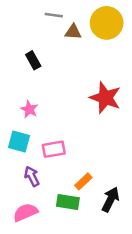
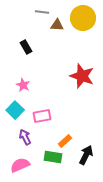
cyan square: (19, 141) -> (15, 110), turned 30

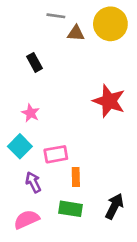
orange rectangle: (65, 141) -> (76, 177), moved, turned -48

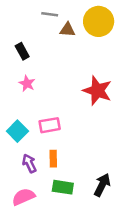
black rectangle: (35, 62) -> (22, 51), moved
pink star: (31, 113) -> (27, 83), moved
pink rectangle: (56, 154) -> (50, 125), moved
orange rectangle: (76, 177) -> (53, 159), moved

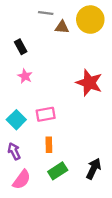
purple arrow: (29, 163) -> (14, 151), moved
green rectangle: (63, 187) -> (58, 171), turned -42
pink semicircle: (23, 197) -> (22, 180), turned 150

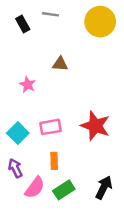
brown triangle: (62, 27) -> (60, 64), moved
black rectangle: (21, 47) -> (23, 24), moved
red star: (89, 83) -> (95, 126), moved
pink semicircle: (22, 180) -> (35, 187), moved

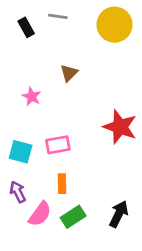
brown triangle: (60, 64) -> (69, 73), turned -49
red star: (95, 126) -> (120, 127), moved
cyan square: (18, 133) -> (21, 152), turned -30

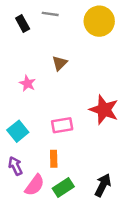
pink rectangle: (58, 145) -> (62, 125), moved
cyan square: (21, 152) -> (18, 131), turned 36

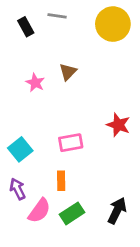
pink star: (27, 83) -> (35, 83), moved
red star: (104, 110) -> (118, 125), size x0.7

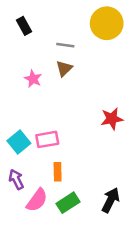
gray line: (57, 16) -> (65, 45), moved
red star: (118, 125) -> (112, 119), turned -30
pink rectangle: (71, 143) -> (47, 139), moved

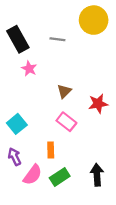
black rectangle: (24, 26) -> (18, 39), moved, size x1.6
brown triangle: (64, 68) -> (64, 91), moved
pink rectangle: (47, 139) -> (66, 122), moved, turned 48
black arrow: (111, 200) -> (97, 175), turned -30

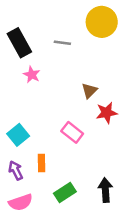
brown triangle: (64, 91) -> (89, 91), moved
orange rectangle: (51, 150) -> (42, 163), moved
pink semicircle: (33, 175) -> (21, 202), moved, turned 35

